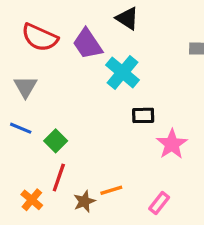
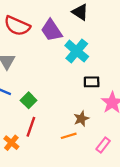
brown star: (84, 201) -> (81, 119), moved

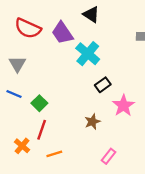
black rectangle: (92, 82) -> (103, 85), turned -35
orange line: (69, 136) -> (54, 154), moved
pink rectangle: (103, 145) -> (108, 156), moved

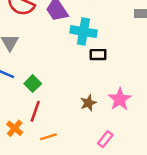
cyan cross: (88, 54) -> (83, 32), turned -30
black rectangle: (103, 85) -> (98, 55), moved, turned 35
pink star: (123, 106) -> (120, 99), moved

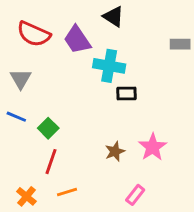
orange cross: (15, 128) -> (26, 196), moved

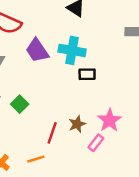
purple trapezoid: (77, 40) -> (37, 50), moved
red line: (51, 162) -> (52, 133), moved
pink rectangle: (135, 195) -> (96, 143), moved

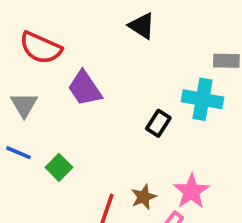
cyan cross: (72, 50) -> (202, 99), moved
black rectangle: (87, 74) -> (158, 123), turned -56

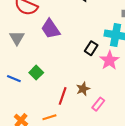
blue line: (18, 153) -> (14, 79), moved
pink star: (191, 191) -> (109, 60), moved

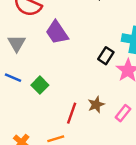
blue line: (14, 79) -> (13, 78), moved
pink rectangle: (98, 104) -> (123, 113), moved

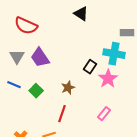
purple trapezoid: (57, 32) -> (40, 58), moved
brown star: (96, 105) -> (68, 88), moved

